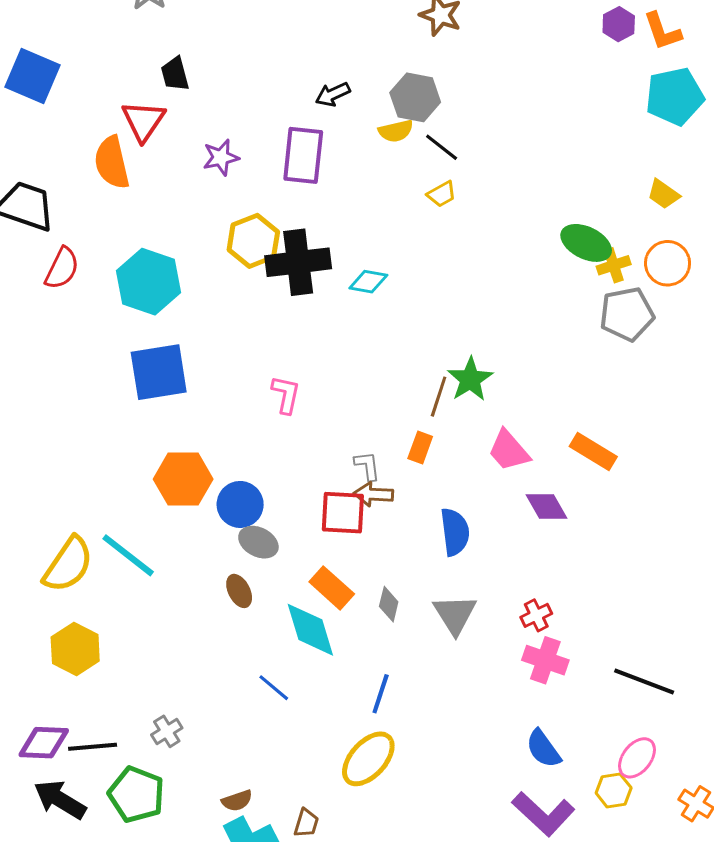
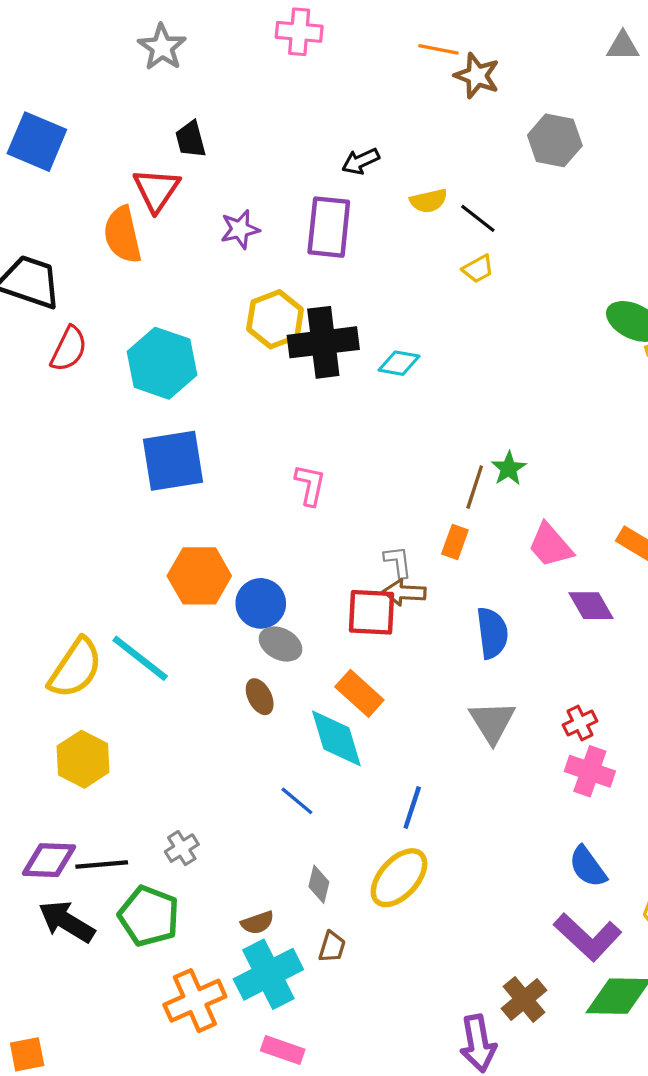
gray hexagon: (415, 97) -> (555, 140), moved
green star: (470, 379) -> (509, 468), size x0.7
gray diamond: (389, 604) -> (319, 884), moved

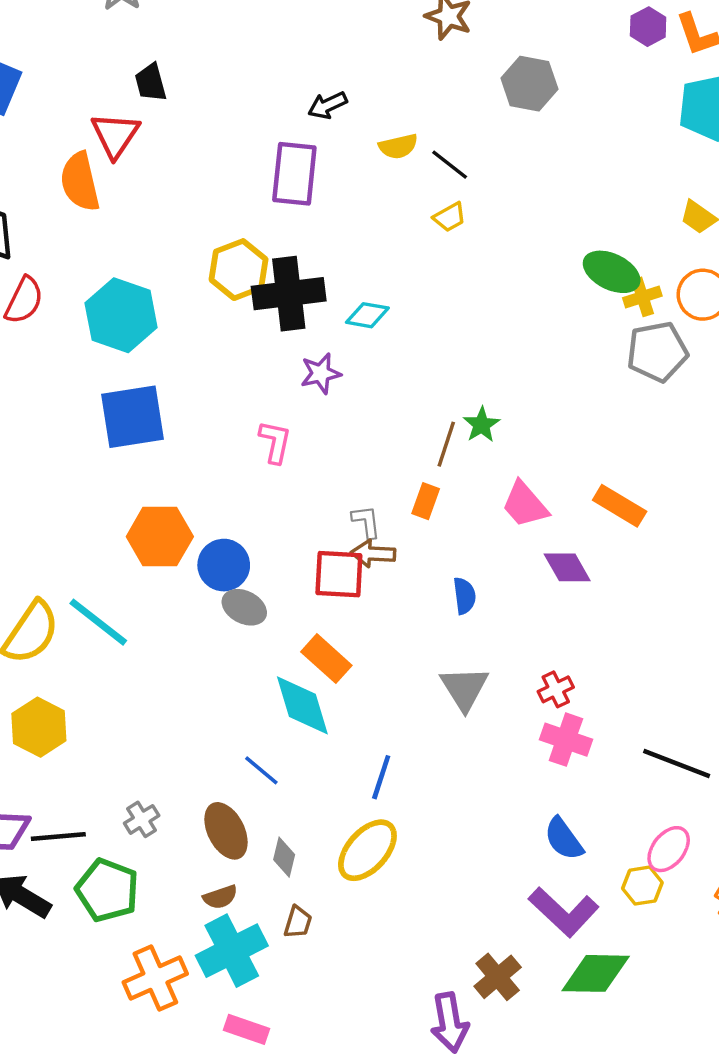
purple star: (240, 229) -> (321, 373), moved
blue semicircle: (492, 633) -> (464, 596), size x0.7
brown ellipse: (260, 697) -> (226, 831), moved, size x1.5

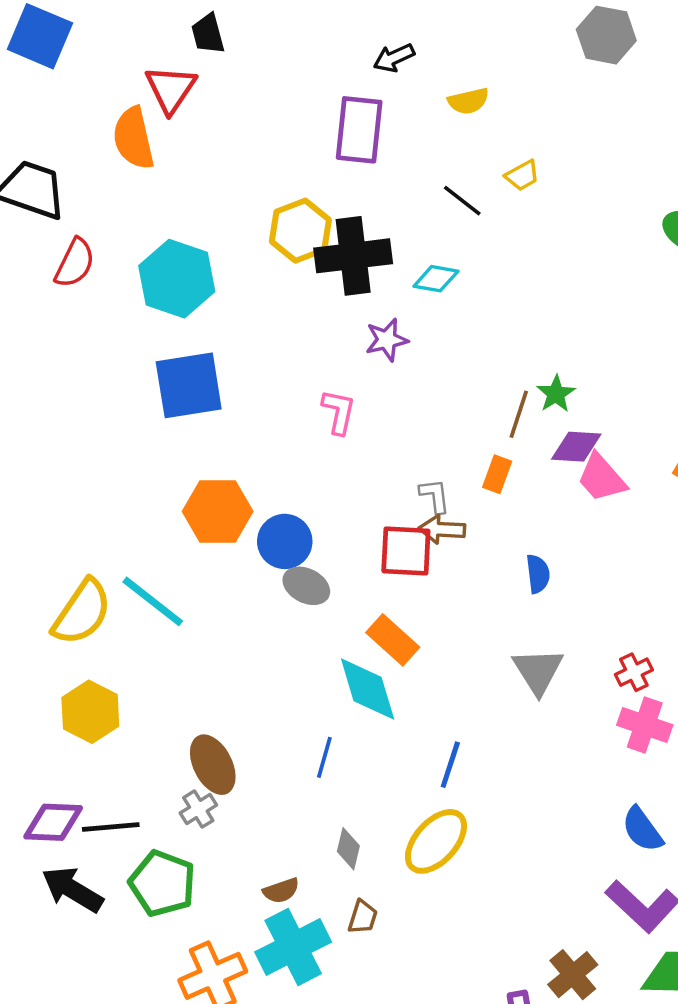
black line: (450, 165) -> (462, 201), moved
purple diamond: (567, 567) -> (576, 447), moved, turned -57
blue line: (261, 770) -> (324, 757), turned 66
brown ellipse: (226, 831) -> (213, 765), moved

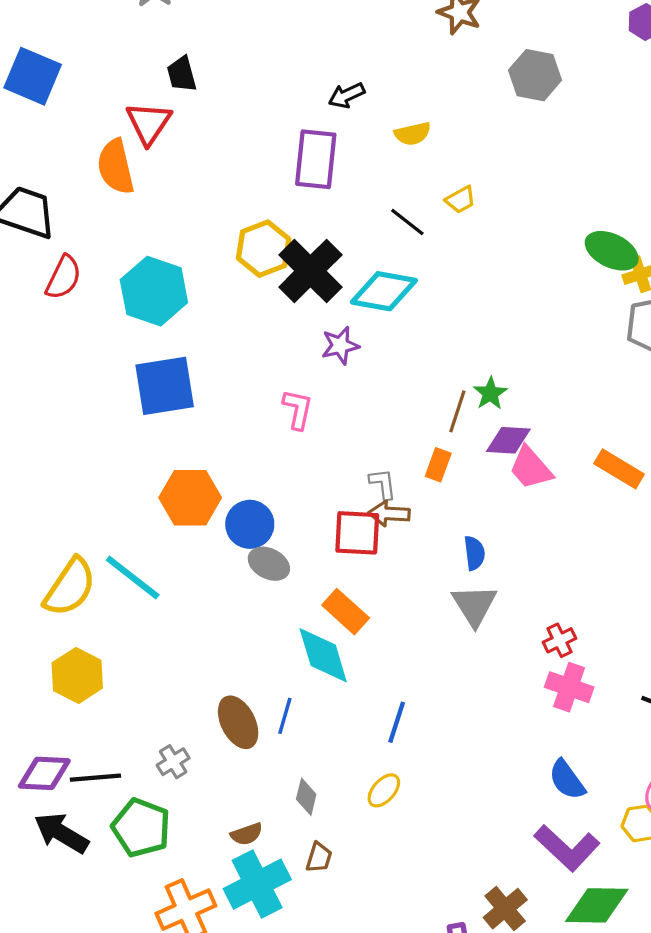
black cross: (353, 256) -> (310, 271), turned -38
cyan diamond: (436, 279) -> (384, 291), size x1.6
gray triangle: (538, 671) -> (474, 605), moved
brown ellipse: (213, 765) -> (238, 722), moved
yellow ellipse: (436, 841) -> (384, 790), size x0.6

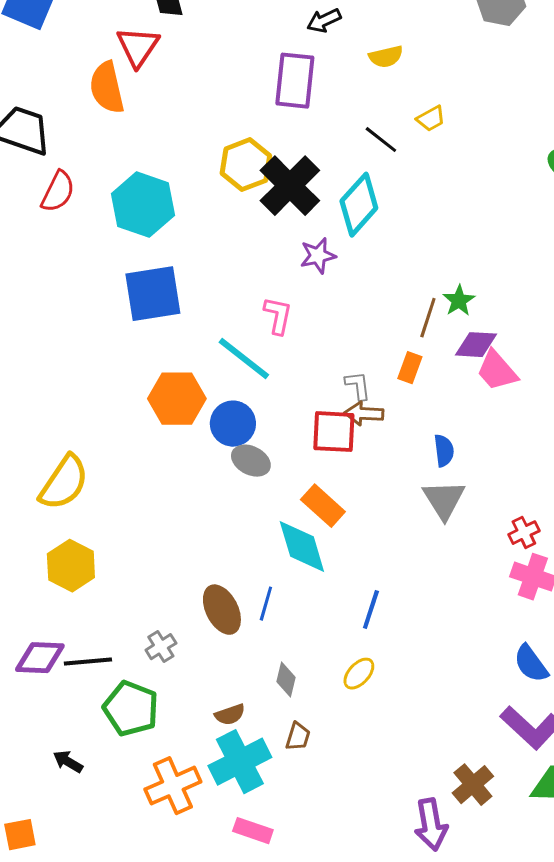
cyan diamond: (384, 291) -> (359, 205), turned -58
cyan line: (133, 578) -> (244, 359), moved
black arrow: (61, 833) -> (68, 762), moved, size x0.6

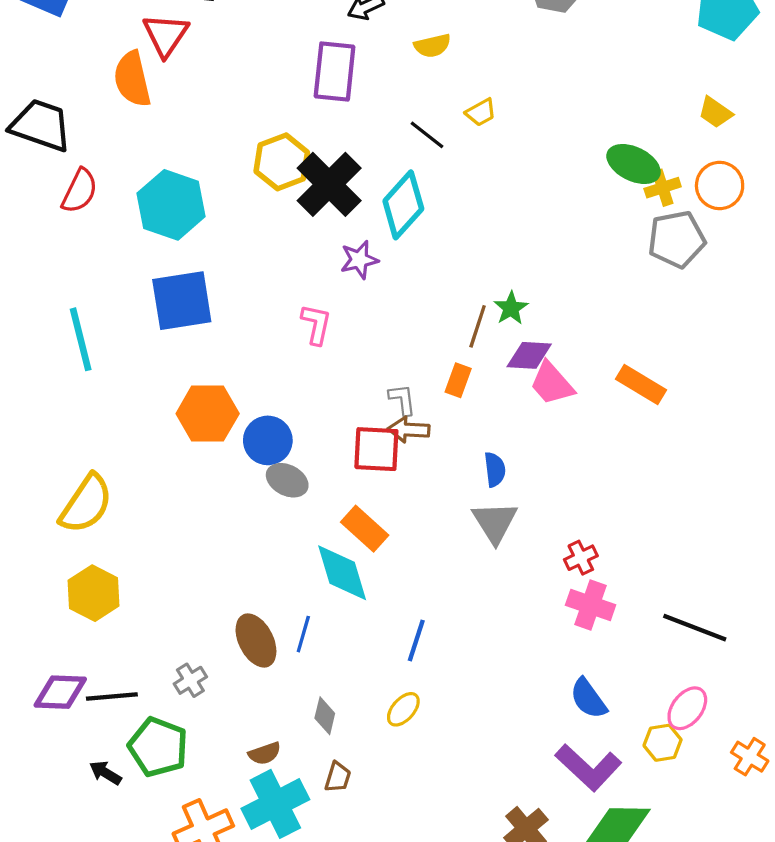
cyan line: (244, 359) -> (81, 339), moved, turned 38
black arrow: (68, 762) -> (105, 773), moved

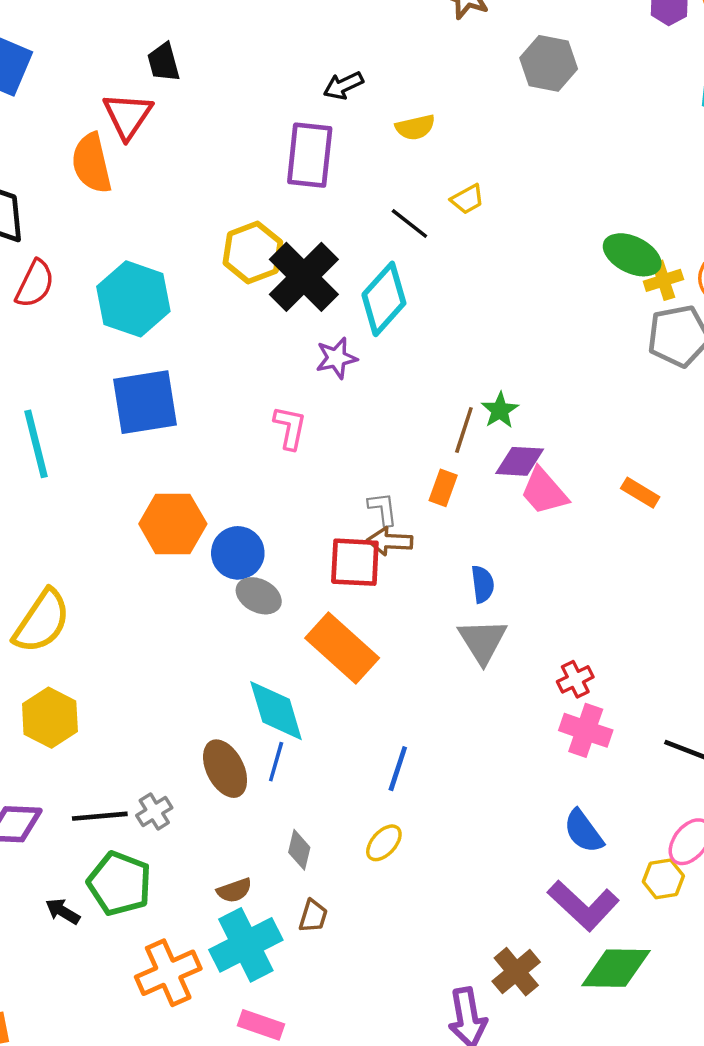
orange rectangle: (641, 385) -> (640, 493), size x0.7
orange rectangle: (365, 529) -> (342, 648), size x1.4
cyan diamond: (342, 573) -> (276, 711), moved
black line: (112, 696) -> (100, 816), moved

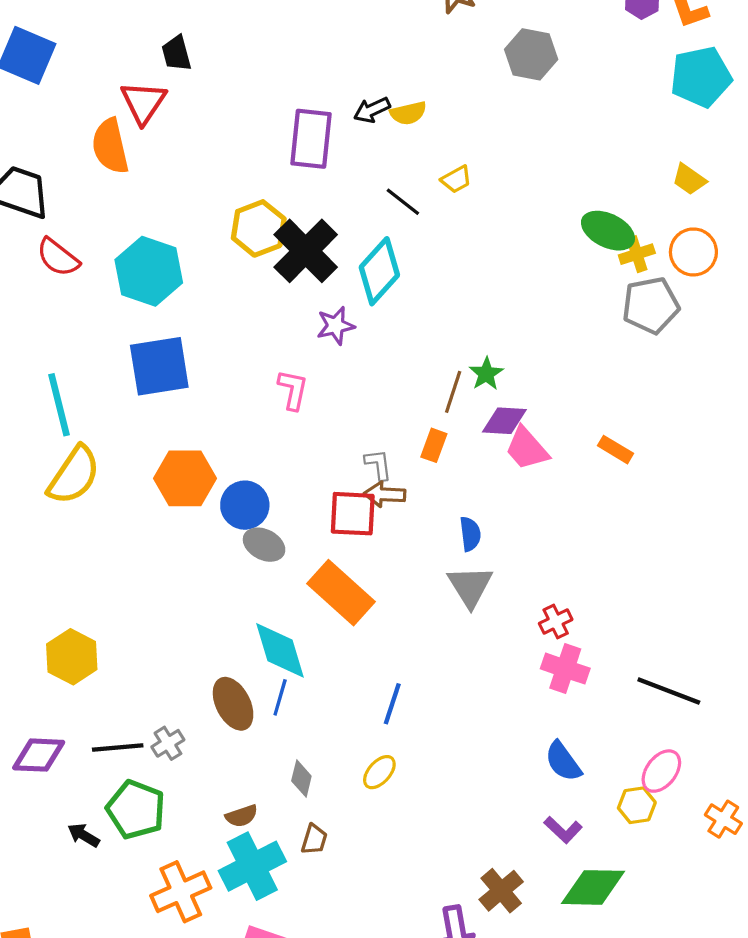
black arrow: (343, 86) -> (372, 110), moved
red semicircle: (35, 284) -> (58, 257), turned 102
yellow semicircle: (42, 621) -> (74, 475), moved
purple L-shape: (583, 905) -> (563, 830), size x0.6

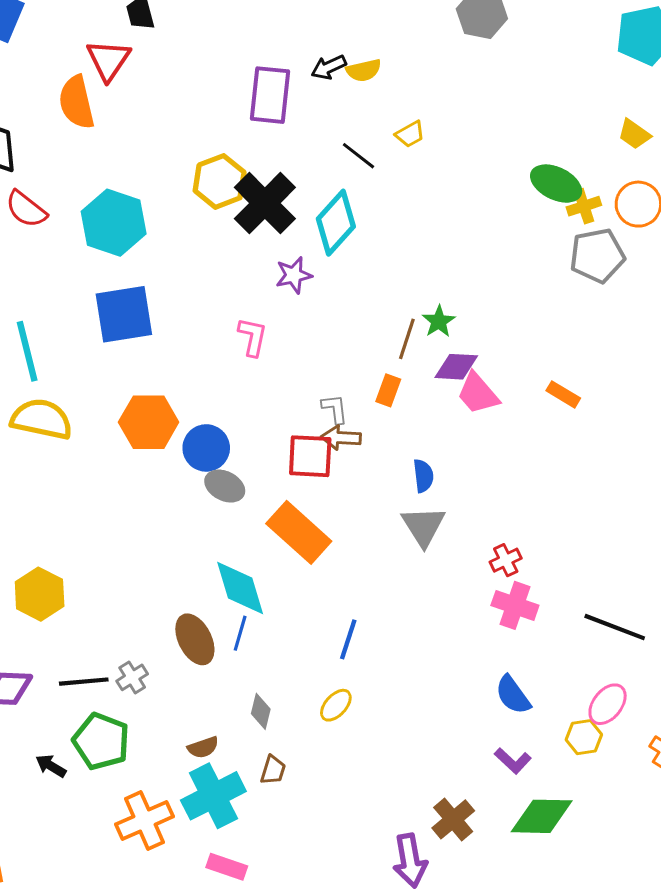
yellow semicircle: (74, 475) -> (42, 419), turned -112

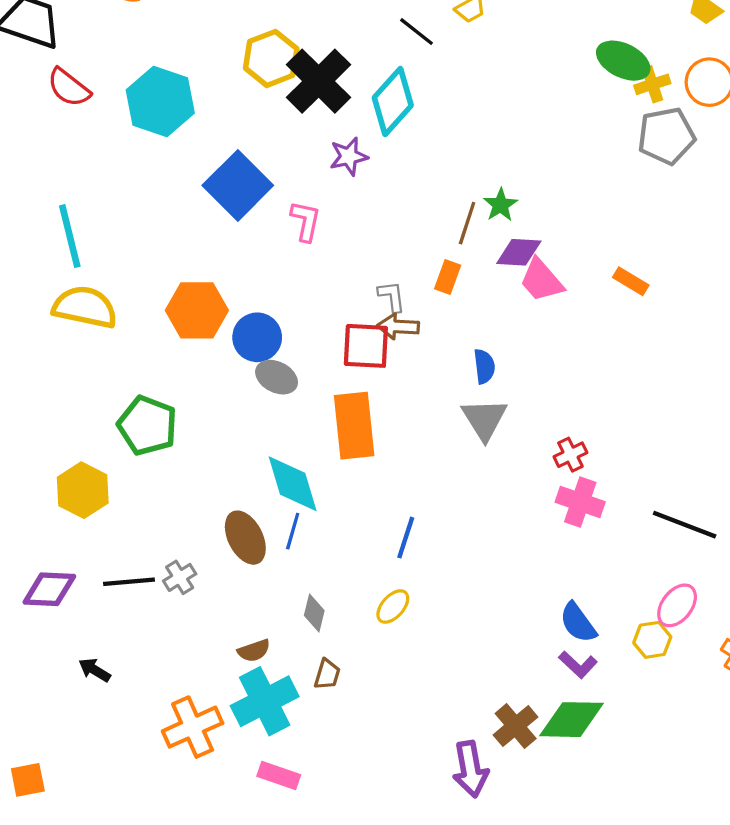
blue square: (124, 314) -> (238, 185), moved, turned -36
orange rectangle: (299, 532) -> (354, 426), turned 42
blue semicircle: (513, 695) -> (578, 623), moved
green pentagon: (101, 741) -> (147, 426), moved
green diamond: (542, 816) -> (572, 720), moved

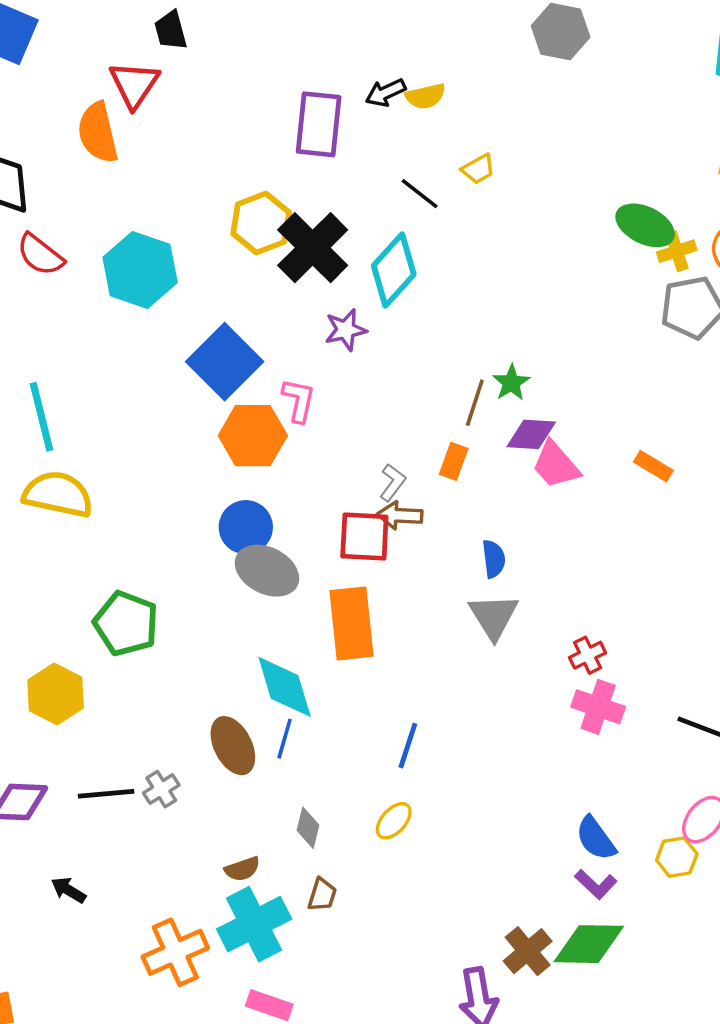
gray L-shape: (392, 296) -> (393, 483), turned 44
orange hexagon: (197, 310) -> (253, 436), moved
gray ellipse: (277, 377) -> (267, 571), size x1.4

